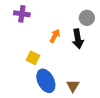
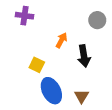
black arrow: (78, 39) -> (84, 56), moved

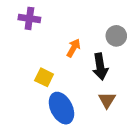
gray circle: (97, 20) -> (116, 36), moved
brown triangle: (82, 96) -> (107, 100), moved

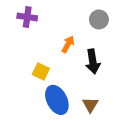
gray circle: (116, 36) -> (99, 19), moved
brown triangle: (107, 100) -> (90, 105), moved

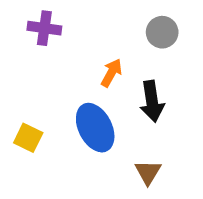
yellow square: (41, 71) -> (28, 138), moved
blue ellipse: (57, 100) -> (95, 128), moved

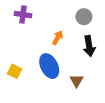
black arrow: (152, 101) -> (89, 46), moved
brown triangle: (148, 172) -> (77, 81), moved

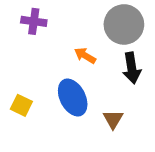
gray circle: (84, 17) -> (124, 24), size x1.6
orange arrow: (58, 38) -> (85, 56), turned -88

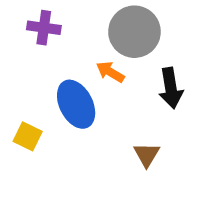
gray circle: (124, 24) -> (134, 32), moved
blue ellipse: (73, 98) -> (76, 104), moved

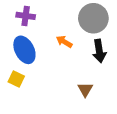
gray circle: (134, 32) -> (93, 18), moved
blue ellipse: (76, 104) -> (24, 50), moved

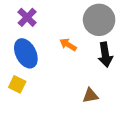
purple cross: (26, 16) -> (27, 17), turned 36
brown triangle: (85, 90) -> (90, 96), turned 49

